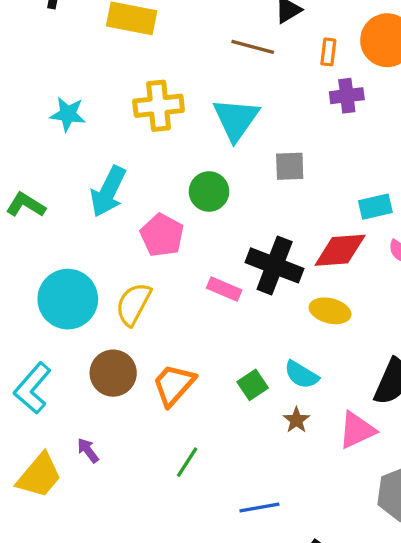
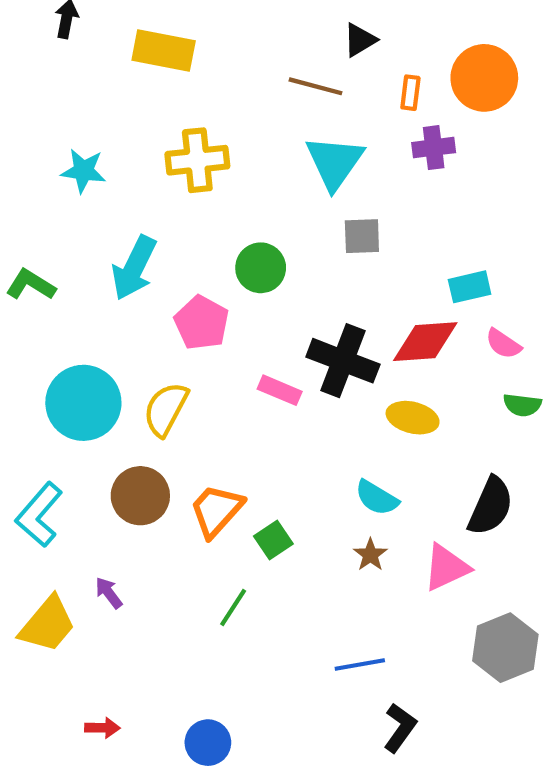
cyan triangle: (236, 119) -> (334, 162), moved
green square: (253, 385) -> (273, 540), moved
blue line: (259, 508) -> (360, 664), moved

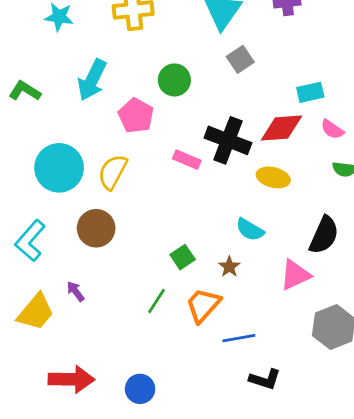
gray square: (362, 236) -> (240, 59), turned -32
orange trapezoid: (216, 510) -> (203, 305), moved
brown star: (370, 555) -> (229, 267), moved
red arrow: (102, 728) -> (71, 379), size x2.0
black L-shape: (400, 728) -> (265, 379), turned 72

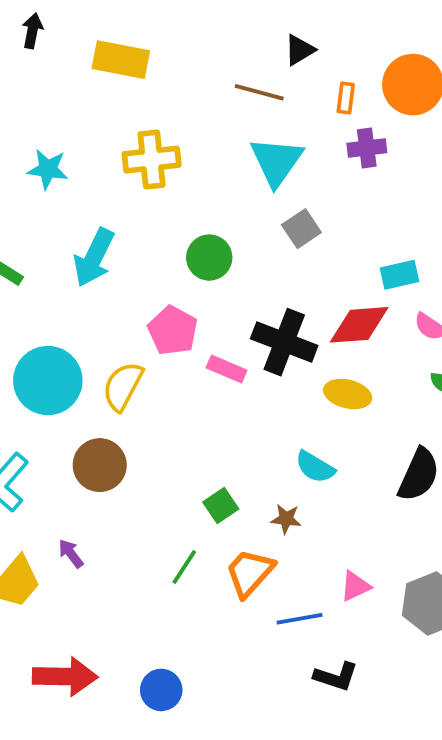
pink pentagon: (136, 116) -> (173, 331), moved
brown star: (229, 267) -> (286, 519), turned -30
pink triangle: (295, 275) -> (355, 586), moved, size x0.7

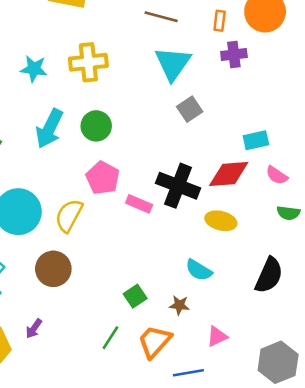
cyan star: (48, 169) -> (34, 69), moved
green circle: (209, 258) -> (96, 126), moved
purple arrow: (71, 554) -> (34, 329), turned -108
pink triangle: (355, 586) -> (217, 336), moved

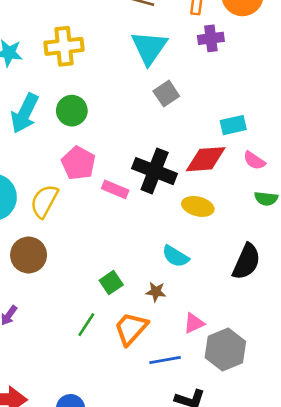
gray hexagon: (278, 362) -> (225, 349), moved

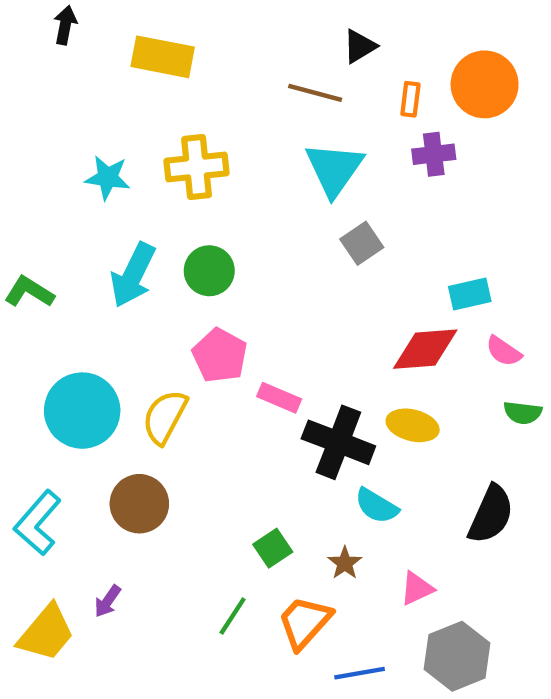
black cross: (155, 171) -> (338, 442), moved
brown star: (156, 292) -> (345, 563), turned 30
pink triangle: (194, 323) -> (417, 588), moved

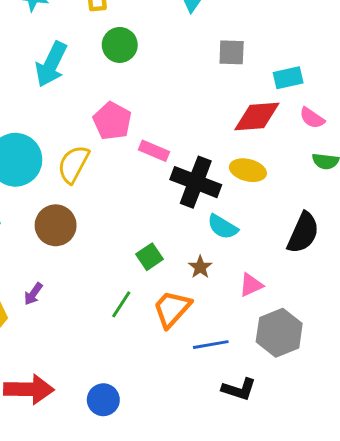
gray square: (362, 243) -> (232, 52), moved, turned 36
green circle: (209, 271) -> (120, 45), moved

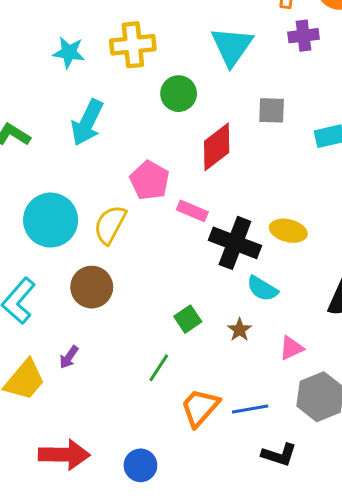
green circle: (120, 45) -> (179, 94), moved
red diamond: (257, 117) -> (217, 147), moved, turned -33
orange trapezoid: (172, 309) -> (200, 407), moved

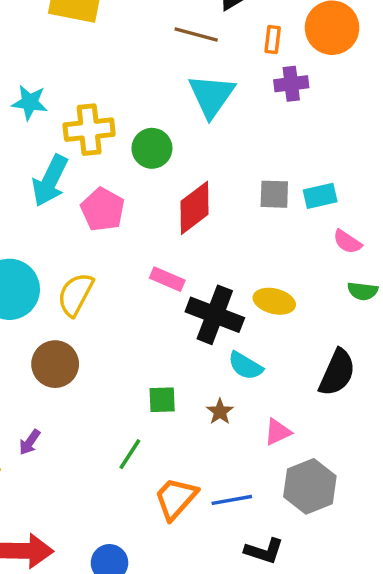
yellow cross: (133, 45) -> (89, 130), moved
gray square: (272, 110) -> (274, 194), moved
pink pentagon: (150, 180) -> (103, 209), moved
green square: (188, 319) -> (162, 400), turned 32

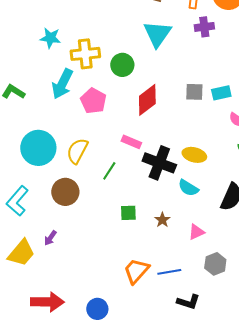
cyan semicircle: (245, 366) -> (188, 188), moved
green line: (130, 454) -> (109, 171), moved
gray hexagon: (310, 486) -> (215, 264), size x0.7

